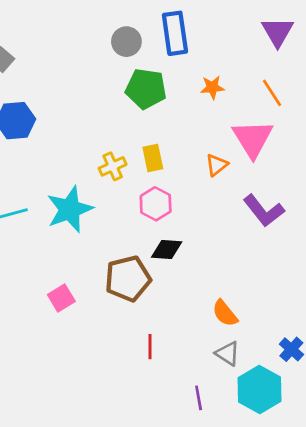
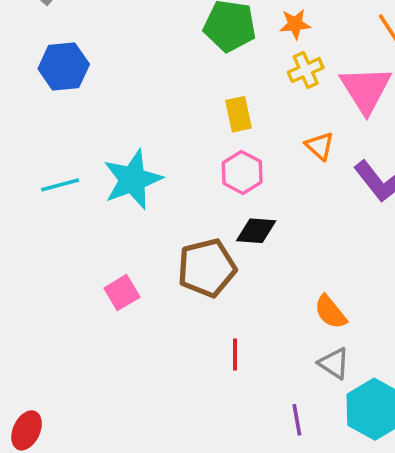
orange star: (212, 87) -> (295, 24), moved
orange triangle: (217, 165) -> (320, 146), moved, turned -40
yellow cross: (113, 166) -> (306, 70), moved

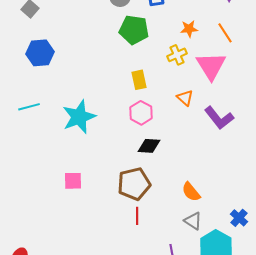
orange star: (295, 24) -> (189, 29), moved
cyan line: (60, 185) -> (29, 107), moved
brown pentagon: (207, 268) -> (134, 184), moved
pink square: (122, 293) -> (73, 181), turned 30

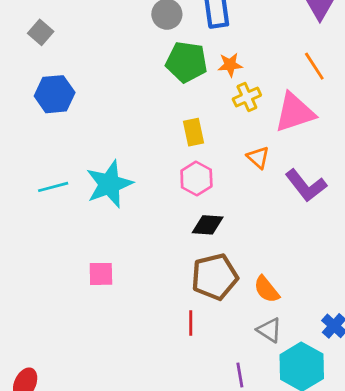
orange star: (189, 29) -> (230, 65), moved
pink triangle: (211, 66) -> (295, 112), turned 44
cyan line: (29, 107) -> (53, 187), moved
brown pentagon: (134, 184) -> (215, 277), moved

